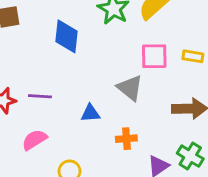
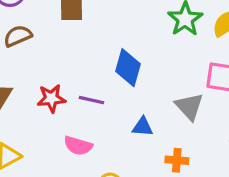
blue diamond: (67, 36) -> (128, 68), moved
pink semicircle: (34, 140) -> (78, 146), turned -140

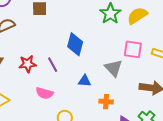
purple line: (91, 100) -> (53, 65), turned 49

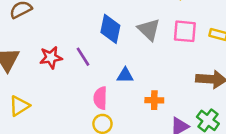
gray triangle: (113, 68) -> (149, 29), moved
pink semicircle: (45, 93) -> (100, 98), moved, turned 78

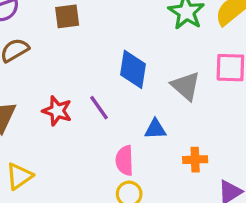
gray triangle: (149, 29) -> (186, 86), moved
red star: (51, 57) -> (57, 111), turned 30

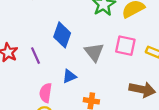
blue triangle: (155, 129) -> (69, 76), turned -32

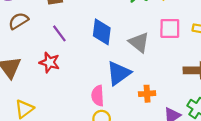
purple line: (36, 56) -> (59, 33), moved
blue triangle: (69, 76) -> (119, 73), size x1.6

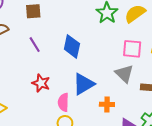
gray triangle: (139, 42) -> (124, 74), moved
red star: (49, 62) -> (41, 83), moved

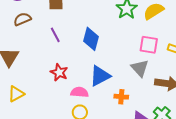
pink semicircle: (63, 102) -> (80, 92), turned 90

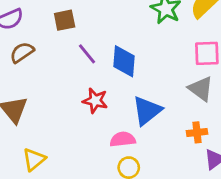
purple line: (55, 35) -> (87, 54), moved
red star: (59, 72) -> (95, 101), moved
orange cross: (121, 97) -> (197, 132), moved

